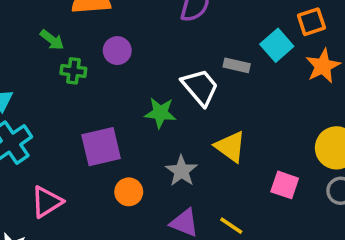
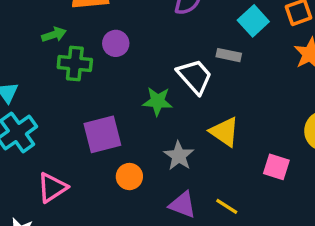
green arrow: (52, 40) -> (54, 35), turned -55
cyan square: (277, 45) -> (253, 21), moved
green cross: (73, 71) -> (75, 64), size x1.4

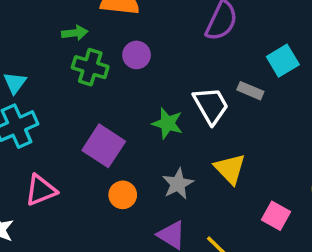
purple square: (102, 134) -> (104, 146), turned 36

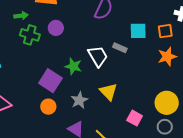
cyan square: (283, 61) -> (138, 31), turned 30
purple square: (104, 146) -> (50, 81), moved

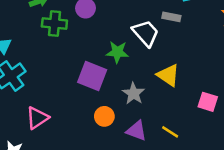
orange circle: (48, 107) -> (104, 116), moved

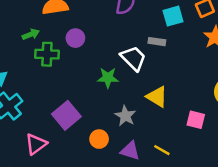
purple square: (92, 76) -> (66, 115), moved, turned 32

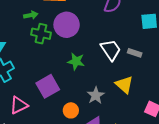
purple circle: (75, 38) -> (67, 25), size x1.6
gray rectangle: (157, 42) -> (135, 53), moved
green star: (108, 78) -> (76, 61), moved

